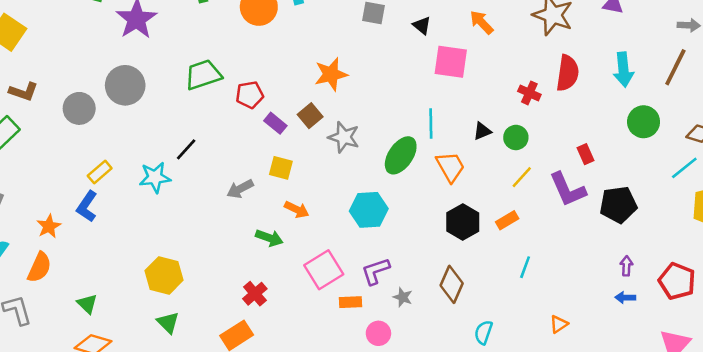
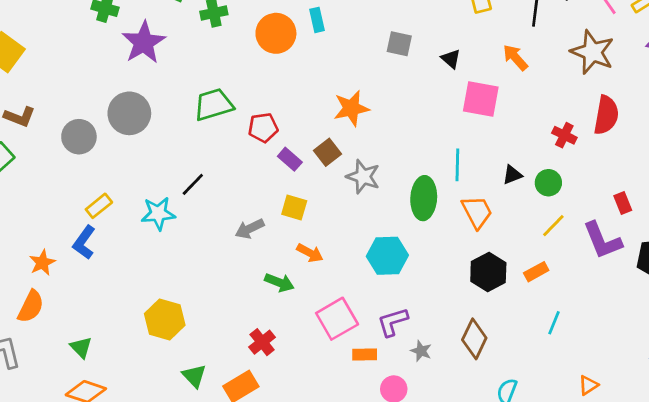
green ellipse: (401, 155) -> (424, 198), turned -33
green triangle: (168, 323) -> (194, 376), moved

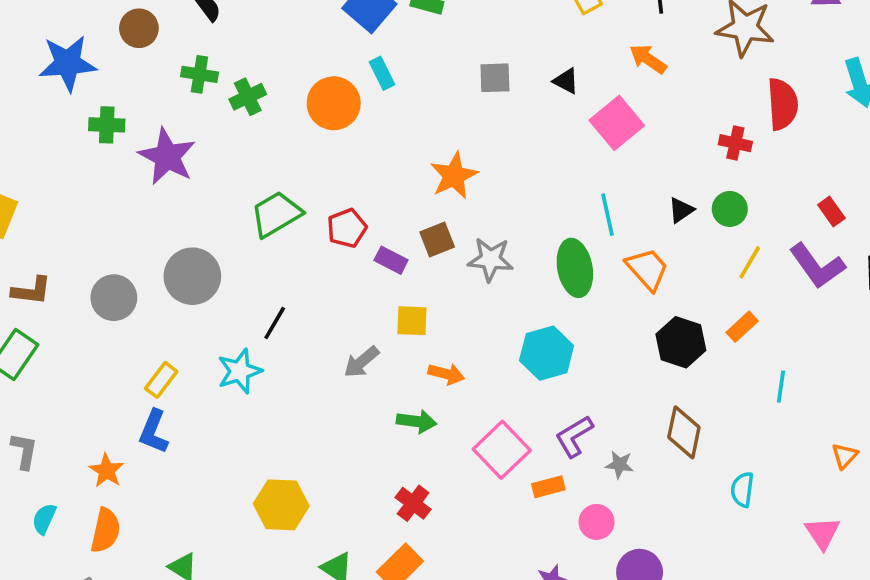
pink square: (481, 99) -> (617, 123), turned -36
gray circle: (129, 113) -> (192, 276), moved
brown square: (327, 152) -> (437, 239), turned 30

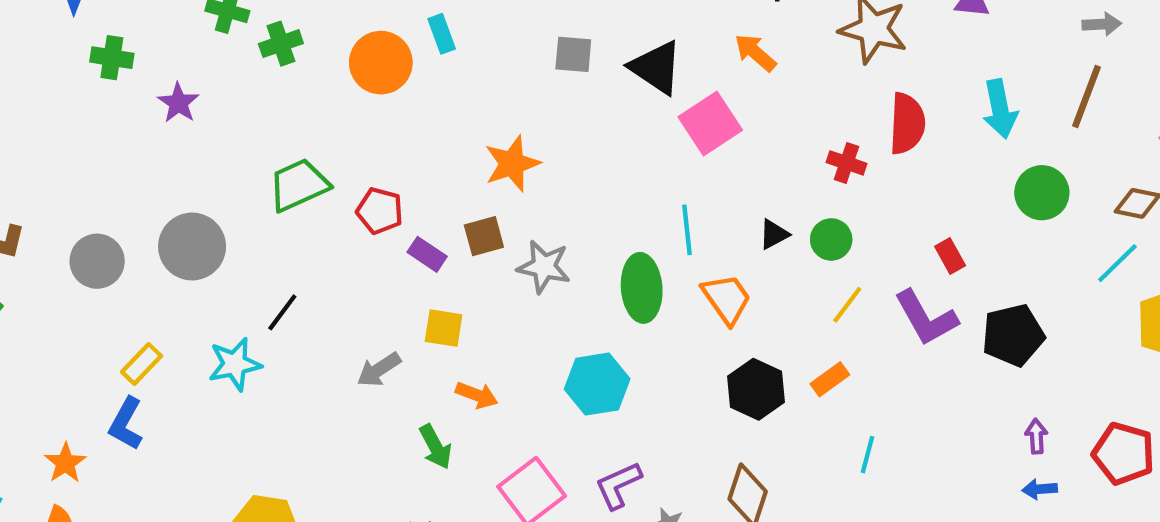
black triangle: (566, 81) -> (656, 67), size x1.8
purple star: (167, 157) -> (178, 103), size x0.6
red pentagon: (347, 228) -> (380, 211), turned 30
green arrow: (416, 421) -> (435, 447), turned 48

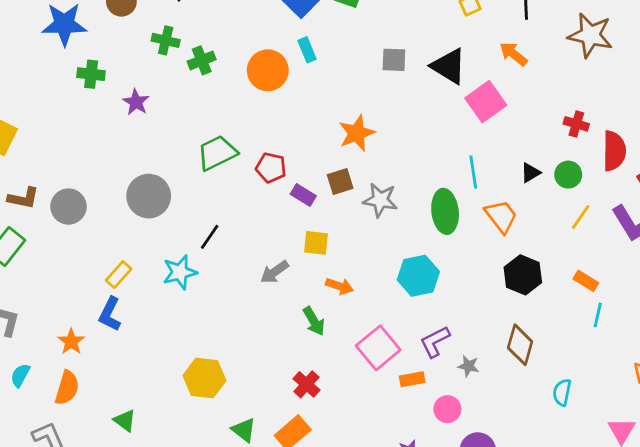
red semicircle: (907, 124) -> (614, 151), moved
gray circle: (97, 261) -> (68, 207), moved
orange rectangle: (830, 379) -> (586, 281), moved, turned 70

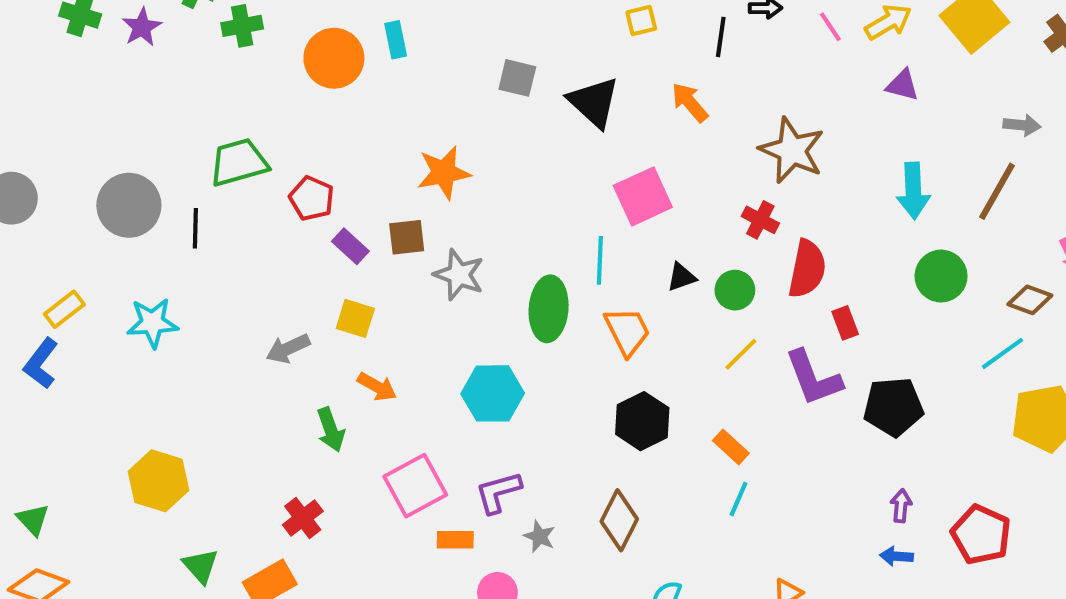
brown star: (590, 35) -> (792, 150), moved
purple star: (136, 102) -> (142, 27), moved
pink square: (486, 102) -> (643, 196), moved
black line: (210, 237) -> (195, 228), moved, turned -44

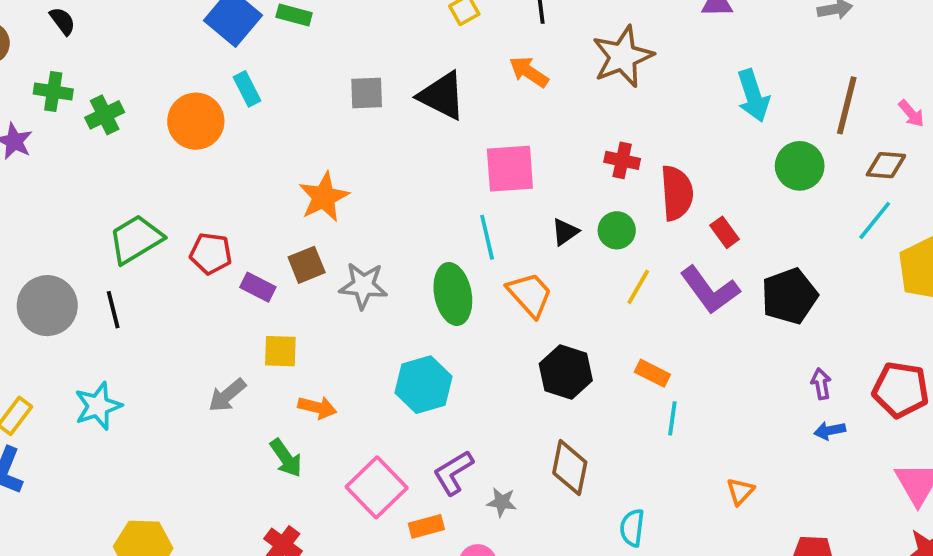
brown star: (792, 150) -> (623, 57), moved, turned -30
brown line: (997, 191) -> (847, 105), moved
pink square: (643, 196) -> (510, 169), turned 36

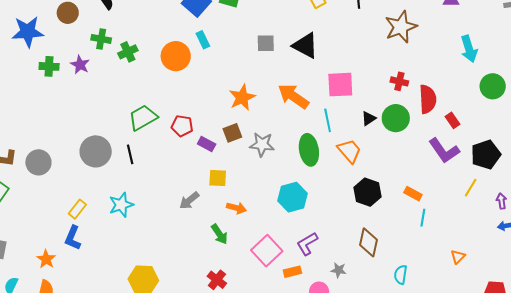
orange arrow: (529, 72) -> (293, 96), moved, size x1.5
green circle: (617, 230) -> (396, 118), size x1.4
yellow line: (638, 287) -> (471, 188), moved
gray star: (502, 502) -> (339, 270), moved

